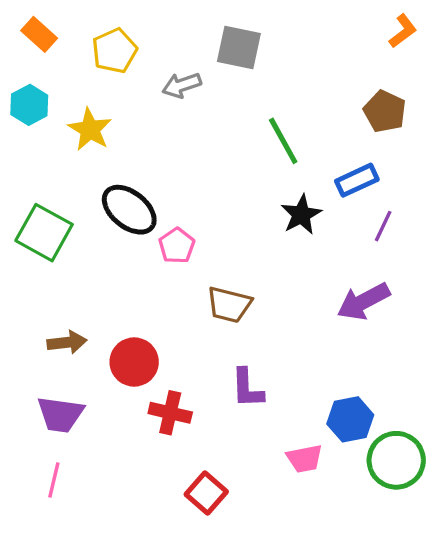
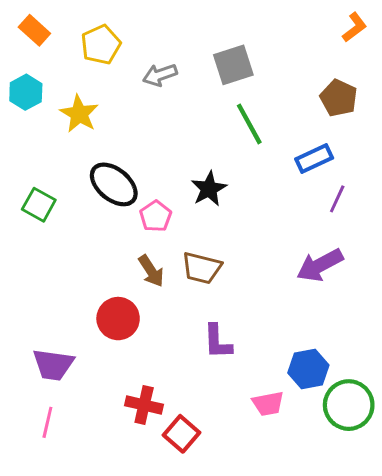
gray square: (239, 47) -> (233, 65), moved, turned -30
black star: (301, 215) -> (209, 189), moved
green square: (44, 233) -> (39, 205), size x0.7
brown arrow: (67, 342) -> (151, 271), moved, turned 64
red cross: (170, 413) -> (144, 405), moved

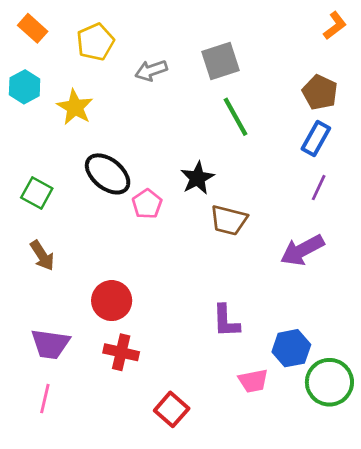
blue rectangle: (314, 159) -> (316, 139), moved, turned -36
brown trapezoid: (202, 268) -> (229, 220), moved
brown arrow: (151, 271) -> (42, 256), moved
purple L-shape: (218, 342) -> (226, 321), moved
red cross: (144, 405) -> (121, 352), moved

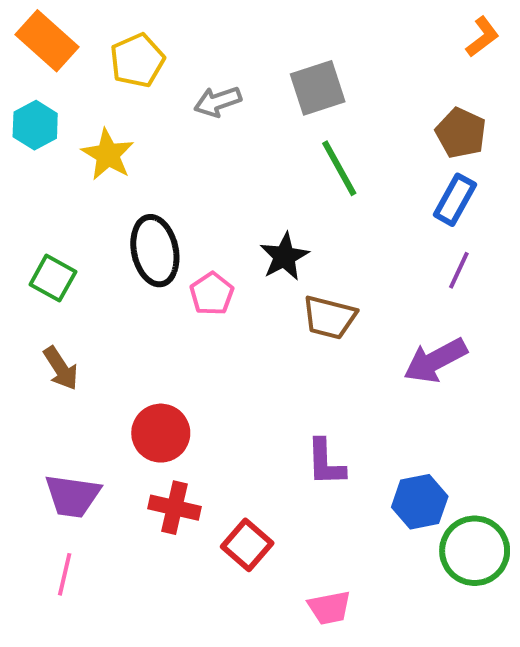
orange rectangle: (33, 28) -> (47, 41), size x1.4
black ellipse: (108, 174) -> (155, 251), turned 39
pink trapezoid: (253, 381) -> (329, 608), moved
red square: (172, 409) -> (247, 545), moved

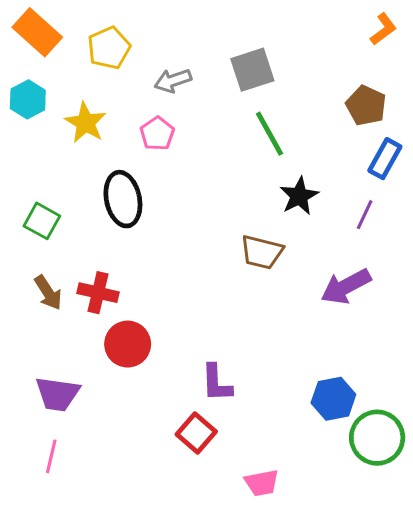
blue rectangle: (455, 200) -> (385, 159), moved
black star: (284, 257) -> (299, 196), moved
pink pentagon: (212, 294) -> (157, 134), moved
purple L-shape: (326, 462) -> (216, 383), moved
red cross: (174, 508) -> (98, 293), moved

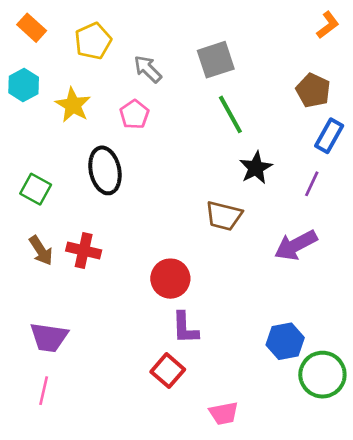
orange rectangle: (37, 32) -> (32, 28), size x0.7
gray arrow: (173, 81) -> (148, 69), turned 64
red circle: (128, 344) -> (170, 279), moved

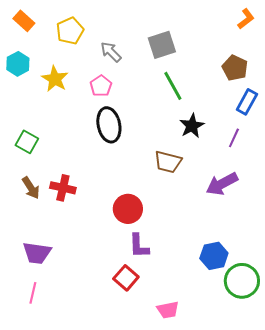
black ellipse: (105, 170) -> (109, 125), moved

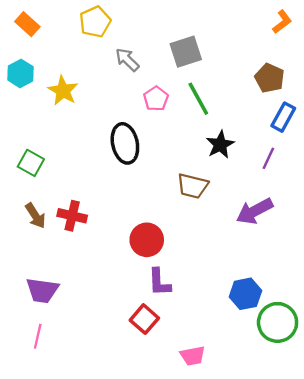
yellow pentagon: (70, 31) -> (95, 22), moved
pink pentagon: (101, 86) -> (156, 99), moved

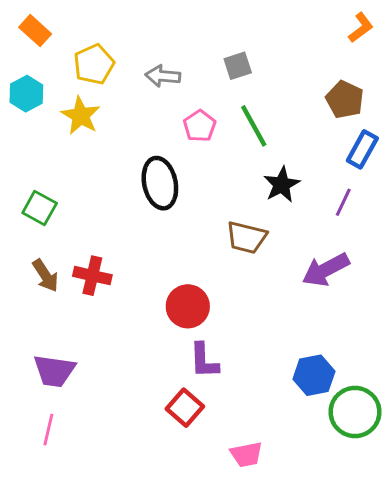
yellow pentagon: (95, 22) -> (94, 64), moved
gray square: (186, 52) -> (238, 66), size x0.7
gray arrow: (127, 60) -> (163, 76), turned -40

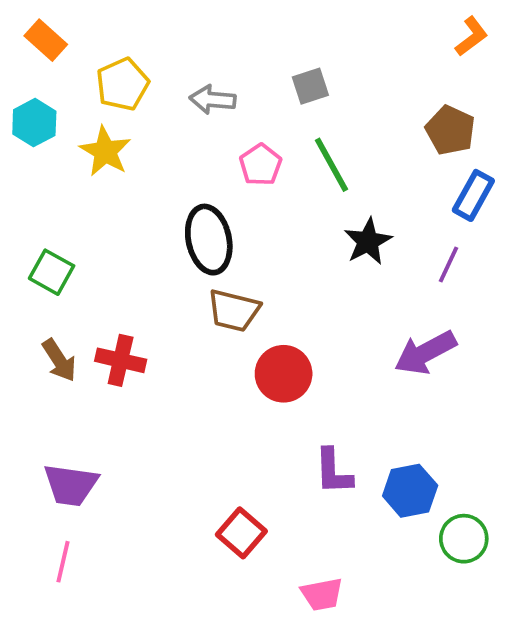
brown trapezoid: (246, 237) -> (234, 310), moved
red circle: (188, 306) -> (284, 374), moved
purple L-shape: (204, 361) -> (333, 472), moved
green circle: (355, 412) -> (464, 539), size x0.7

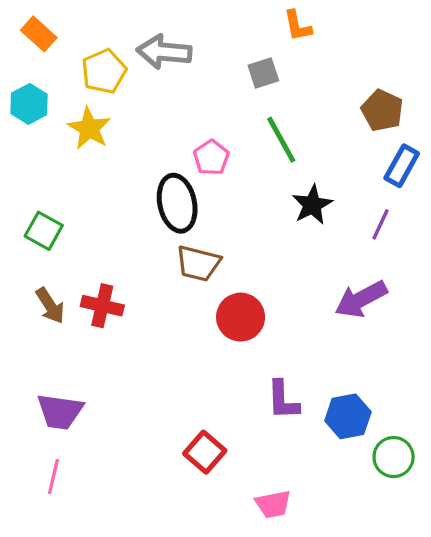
orange L-shape: (471, 36) -> (298, 26), moved, turned 116
gray arrow: (213, 100) -> (164, 52), moved, size x1.4
pink pentagon: (261, 165) -> (211, 158), moved

